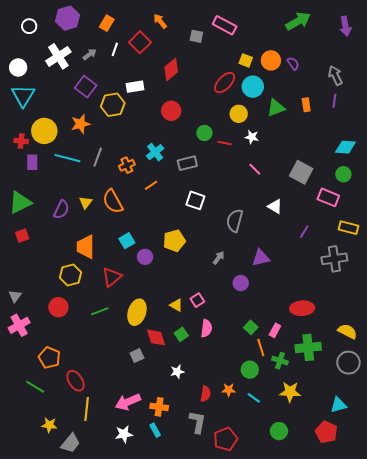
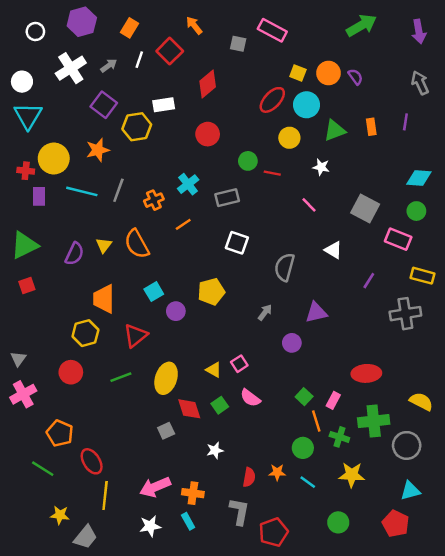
gray arrow: (335, 76) -> (420, 83), moved
white star: (252, 137) -> (321, 167), moved
pink semicircle: (206, 328) -> (250, 398), turned 120
gray circle: (348, 363) -> (407, 445), moved

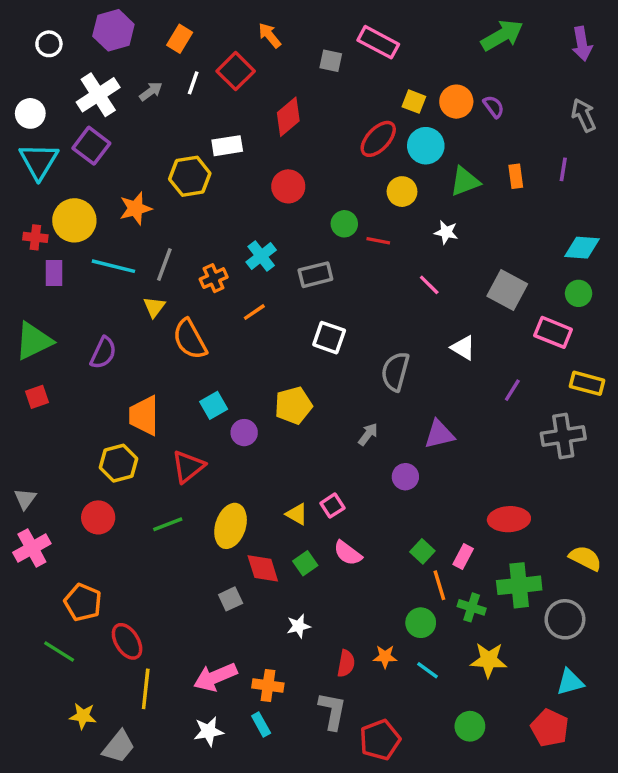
purple square: (104, 105) -> (91, 146), moved
yellow triangle: (104, 245) -> (154, 307), moved

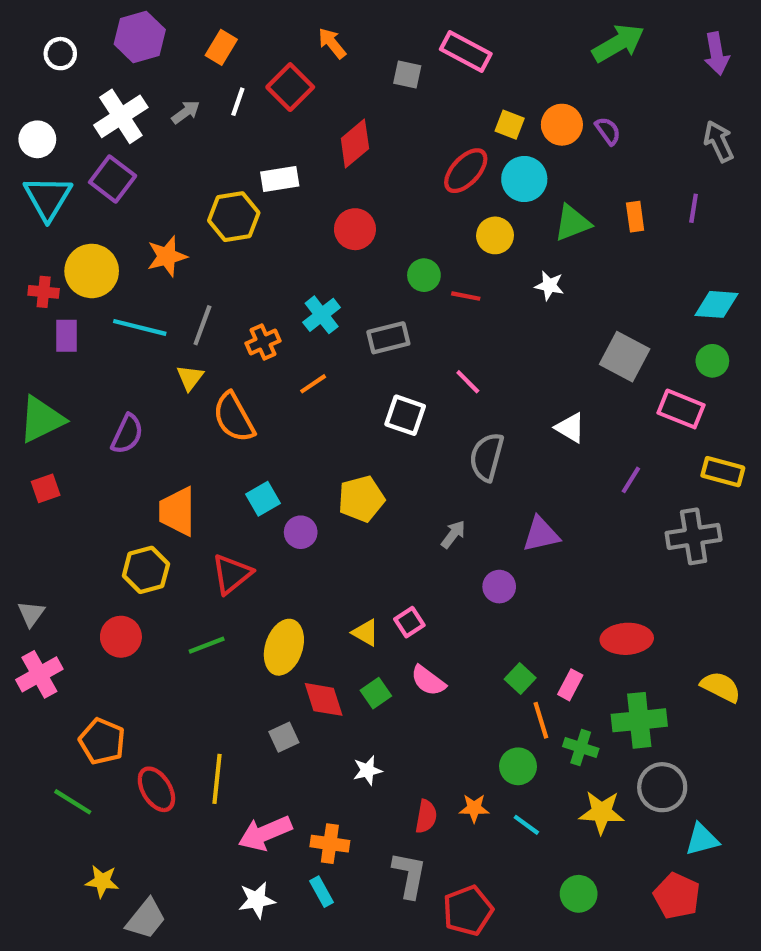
pink line: (429, 285) -> (468, 382), moved
gray circle: (565, 619) -> (662, 787), moved
yellow line: (146, 689) -> (217, 779), moved

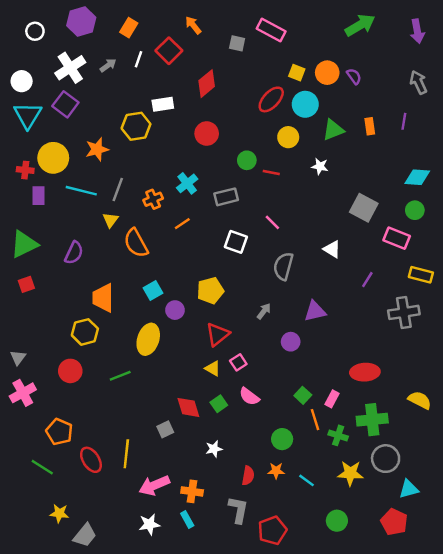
red triangle: (232, 574) -> (218, 334), moved
yellow ellipse: (284, 647) -> (148, 339), moved
green circle: (518, 766) -> (282, 439), moved

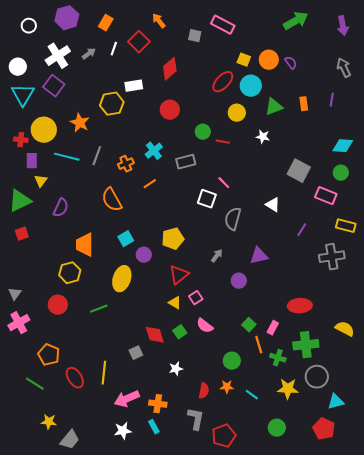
orange star: (97, 149) -> (80, 123), turned -30
yellow triangle: (110, 220) -> (41, 181), moved
white square: (236, 242) -> (207, 199), moved

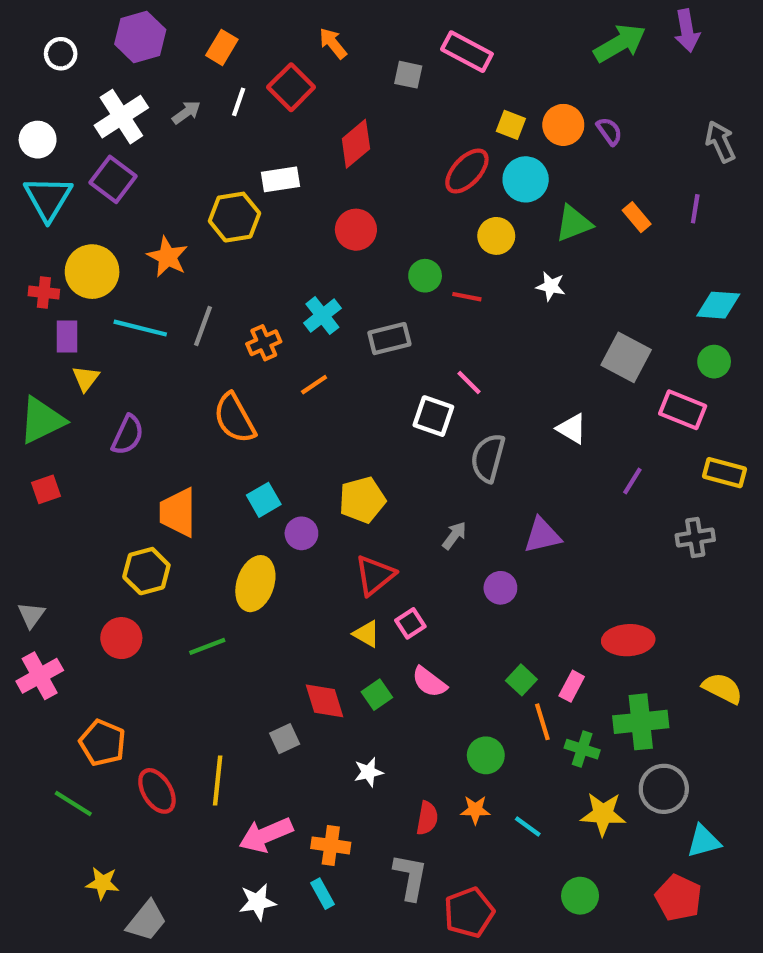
purple arrow: (343, 26) -> (687, 31), moved
orange rectangle: (304, 104) -> (637, 217), turned -32
gray cross: (332, 257) -> (695, 538), size x0.7

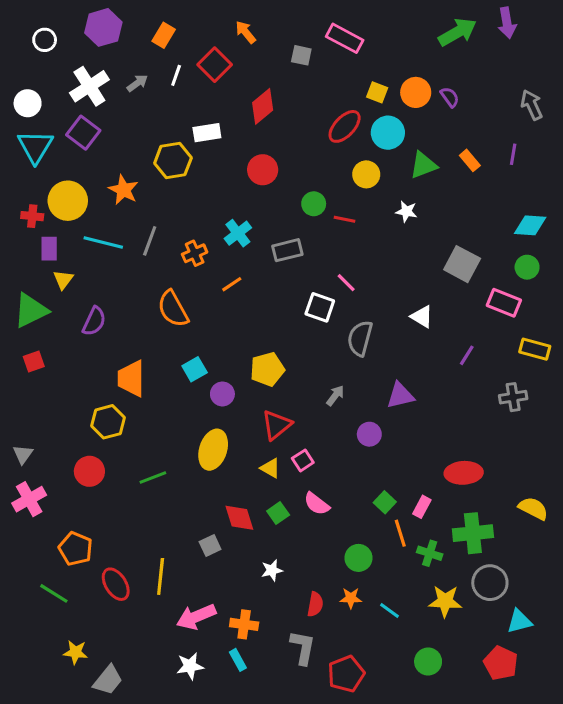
yellow ellipse: (255, 584) -> (213, 450), moved

